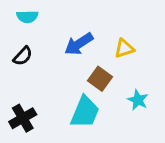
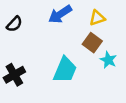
brown square: (100, 79) -> (92, 43), moved

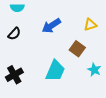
yellow triangle: (97, 18) -> (90, 25), moved
cyan star: (108, 60) -> (94, 70), moved

